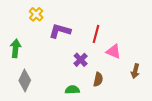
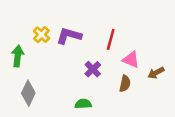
yellow cross: (36, 14) -> (41, 35), moved
brown arrow: (135, 71) -> (156, 73), moved, turned 48
brown semicircle: (98, 79) -> (125, 84), moved

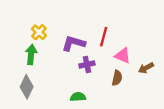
purple L-shape: (69, 36) -> (74, 43), moved
green arrow: (18, 56) -> (31, 54), moved
purple cross: (93, 69) -> (87, 65), turned 32

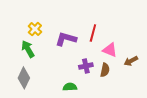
green arrow: (31, 54) -> (28, 49), turned -36
purple cross: (87, 65) -> (86, 66), moved

